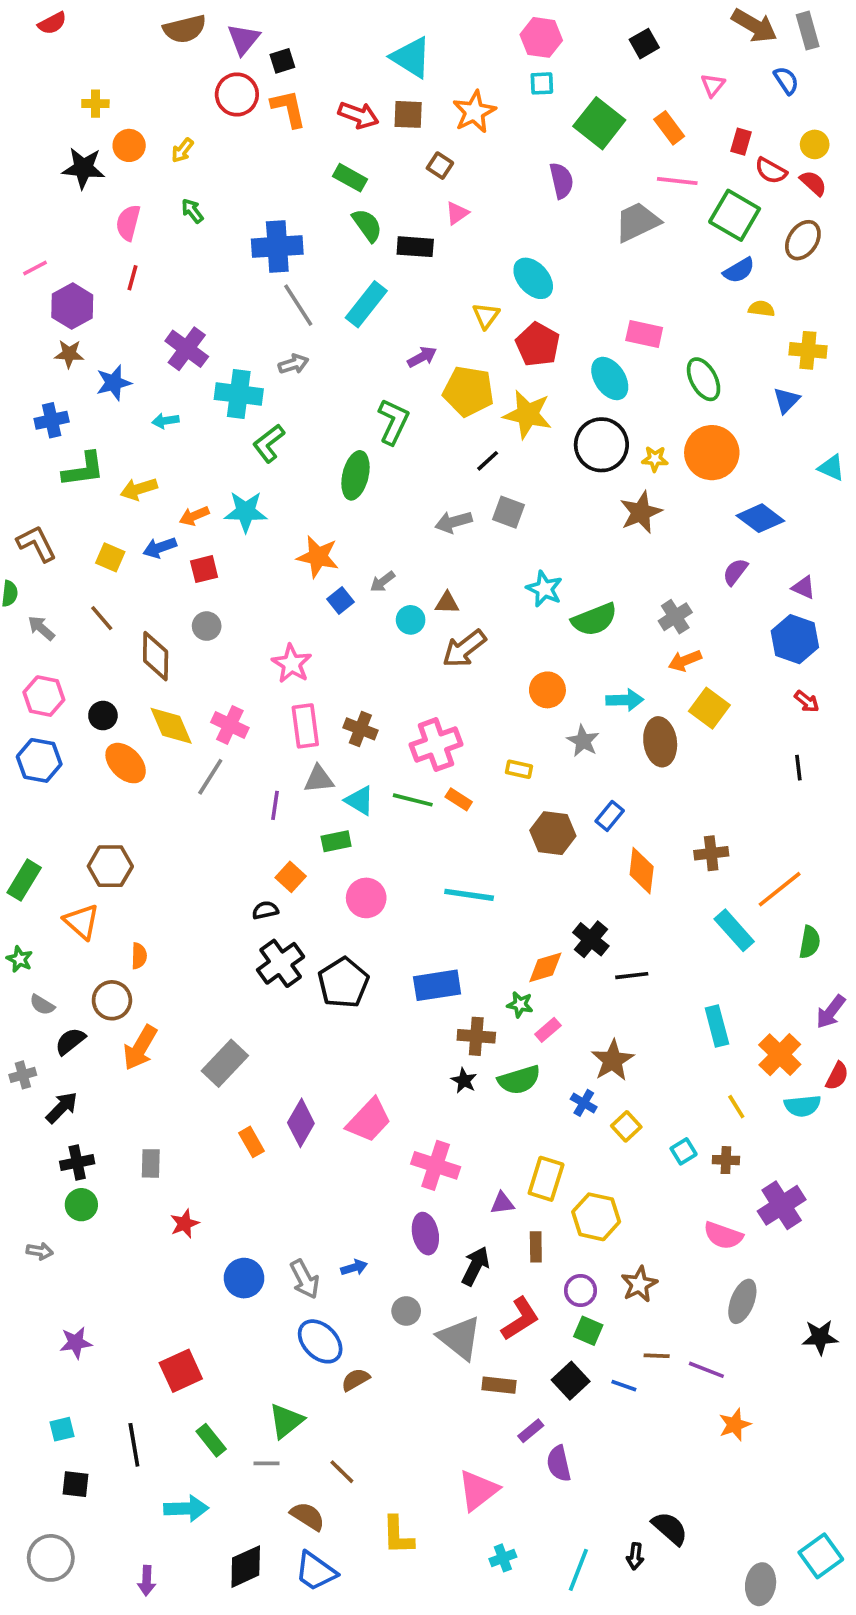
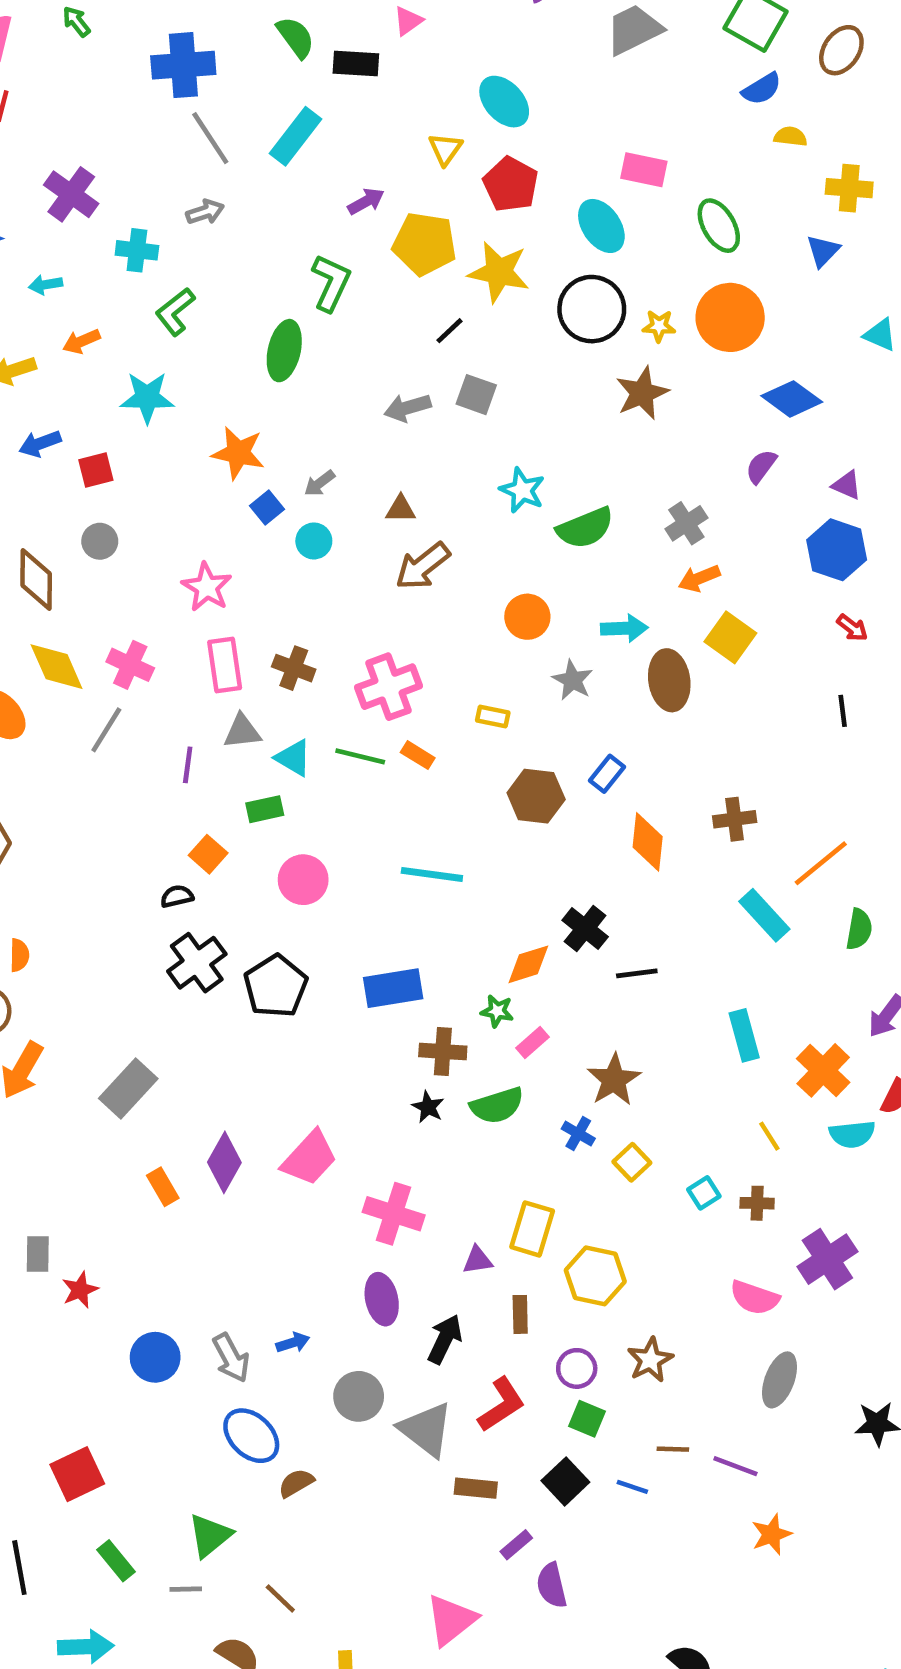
cyan cross: (239, 394) -> (137, 250), size x0.7
orange arrow: (194, 516) -> (81, 341), moved
cyan circle: (411, 620) -> (314, 541), moved
gray rectangle: (151, 1163) -> (38, 1254), moved
gray circle: (406, 1311) -> (359, 1396), size x1.4

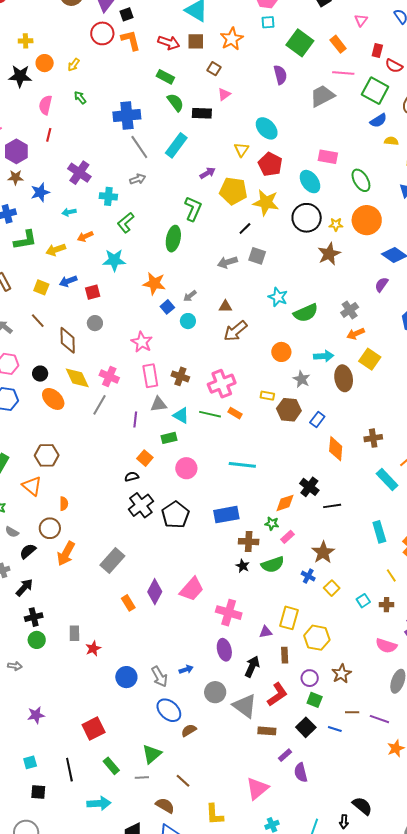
brown hexagon: (536, 796) -> (289, 410), moved

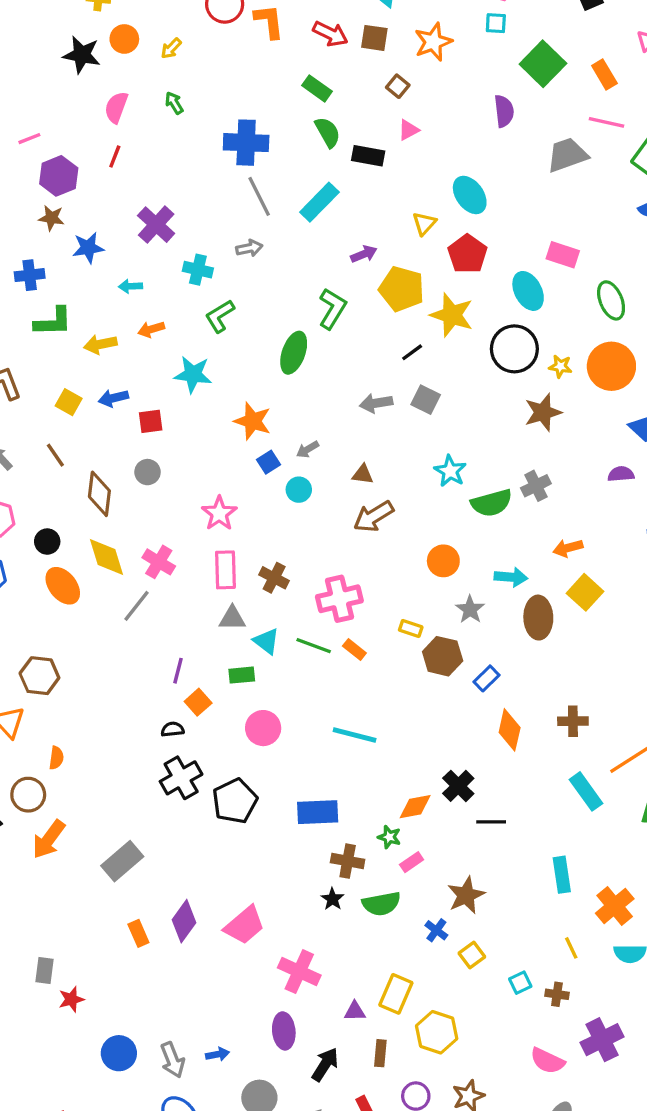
purple semicircle: (382, 285) -> (621, 474), turned 42
gray cross: (350, 310) -> (536, 486), moved
purple line: (135, 419) -> (178, 671), moved

